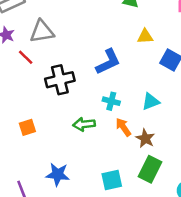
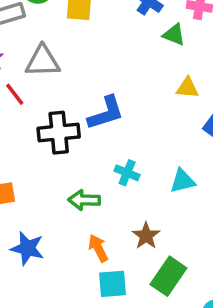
blue L-shape: (108, 62) -> (106, 113), moved
orange arrow: (123, 127) -> (98, 248), moved
brown star: (145, 138) -> (146, 236), moved
blue star: (58, 174) -> (27, 248), moved

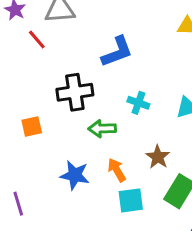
black cross: (59, 133) -> (75, 92), moved
blue star: (27, 248) -> (75, 175), moved

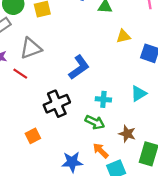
green arrow: (102, 129) -> (95, 122), moved, turned -138

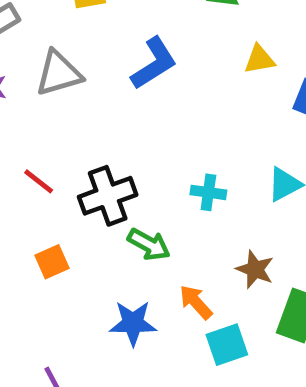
blue L-shape: (79, 67) -> (154, 63), moved
red line: (20, 74) -> (39, 181), moved
green arrow: (95, 122) -> (149, 244), moved

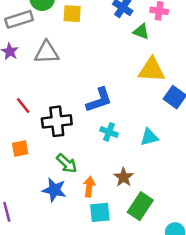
yellow triangle: (259, 59) -> (152, 70), size x1.6
blue L-shape: (154, 63) -> (99, 100), moved
green arrow: (149, 244) -> (67, 163), moved
orange arrow: (196, 302) -> (89, 187), turned 36

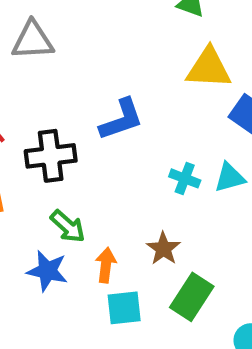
cyan cross: (109, 132) -> (185, 178), moved
cyan triangle: (149, 137) -> (230, 178), moved

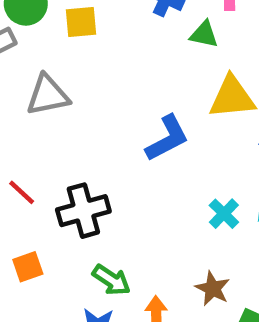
blue L-shape: (121, 120) -> (167, 138), moved
cyan cross: (185, 178) -> (224, 214), turned 32

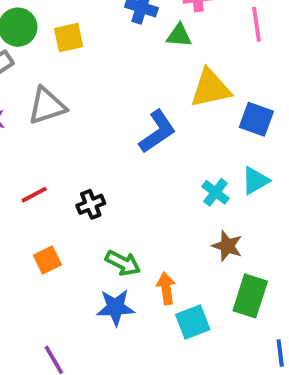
red line: (22, 192) -> (34, 195), turned -64
black cross: (83, 211) -> (91, 204), size x0.6
brown star: (213, 289) -> (227, 246), moved

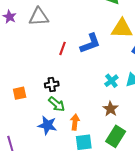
red line: (34, 195) -> (63, 48), moved, turned -56
black cross: (91, 204) -> (52, 84), moved

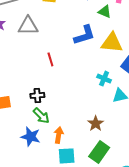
blue L-shape: (90, 43) -> (84, 35), moved
red line: (63, 48) -> (50, 59), turned -40
cyan cross: (111, 81) -> (104, 79), moved, turned -32

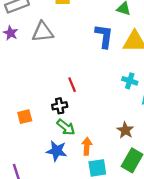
blue L-shape: (84, 35) -> (104, 36), turned -60
red line: (50, 59) -> (72, 85), moved

